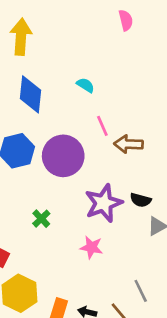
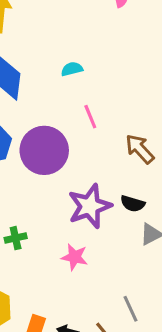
cyan semicircle: (85, 85) -> (72, 69), turned -48
brown arrow: (129, 144) -> (140, 149), moved, turned 44
green cross: (41, 219) -> (16, 238), moved, turned 30

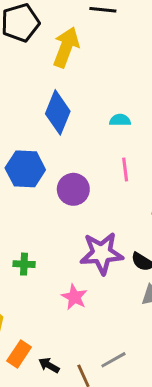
purple circle: (44, 150) -> (73, 189), size x0.7
gray line: (130, 309) -> (113, 360), turned 70

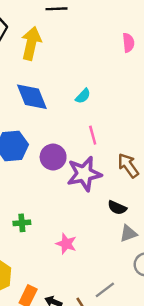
blue diamond: (58, 112) -> (32, 97), turned -36
cyan semicircle: (120, 120) -> (83, 96), turned 140
purple star: (102, 253) -> (84, 174), moved

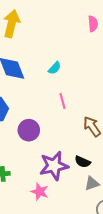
purple circle: (53, 157) -> (29, 130), moved
purple star: (84, 174) -> (54, 166), moved

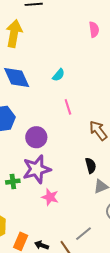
black semicircle: (83, 162) -> (91, 166), turned -126
purple star: (54, 166) -> (37, 169), moved

